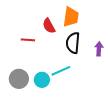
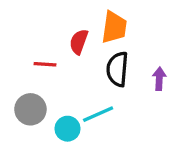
red semicircle: (49, 26) -> (79, 42), turned 49
gray circle: (19, 79) -> (30, 109), moved

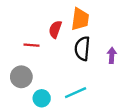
cyan line: (98, 114) -> (76, 93), moved
cyan circle: (68, 129) -> (42, 98), moved

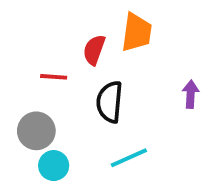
black semicircle: (82, 49) -> (110, 102), moved
cyan circle: (42, 98) -> (54, 166), moved

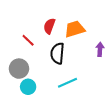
orange trapezoid: (137, 32) -> (75, 29), moved, turned -115
red line: (54, 77) -> (28, 40), turned 40

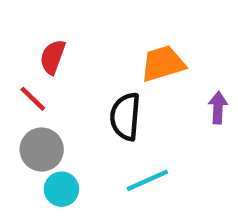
red semicircle: (49, 26) -> (53, 57), moved
red line: (28, 40) -> (33, 99), moved

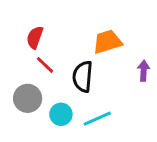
red line: (33, 99) -> (45, 65), moved
cyan circle: (61, 189) -> (61, 114), moved

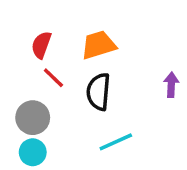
orange trapezoid: (107, 42) -> (99, 45), moved
cyan circle: (61, 114) -> (33, 152), moved

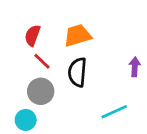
gray circle: (33, 118) -> (41, 91), moved
cyan line: (116, 142) -> (114, 112), moved

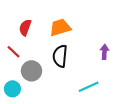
red line: (42, 61) -> (14, 52), moved
cyan circle: (26, 120) -> (12, 89), moved

